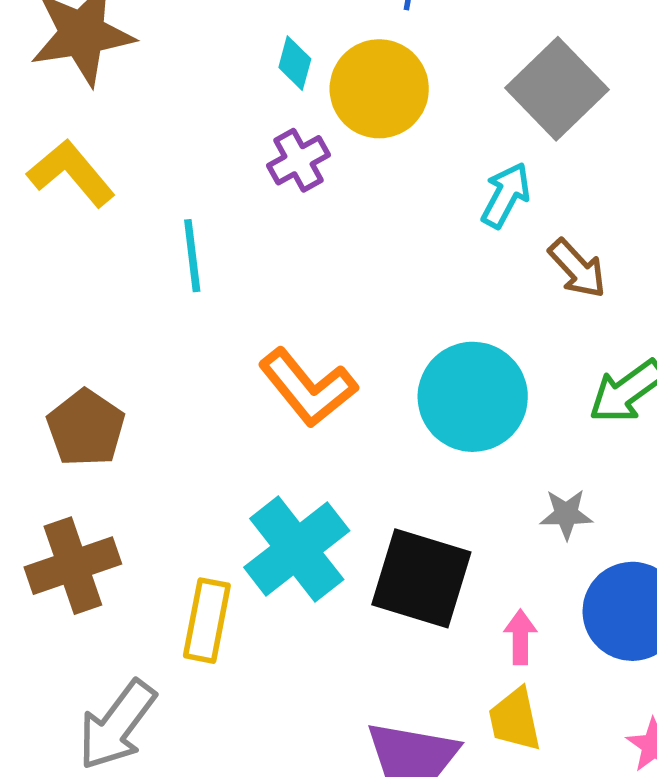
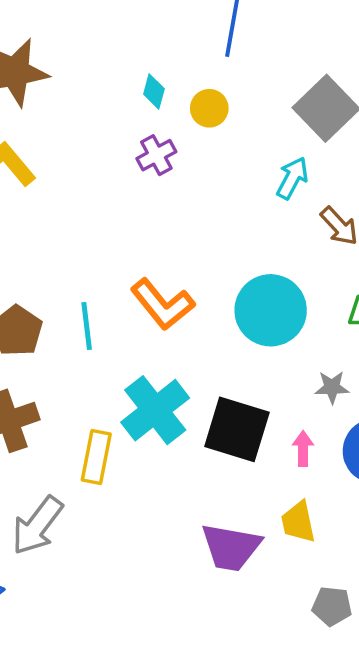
yellow circle: (379, 89) -> (209, 108), size x0.6
cyan line: (192, 256) -> (87, 326), moved
pink arrow: (520, 637) -> (303, 449), moved

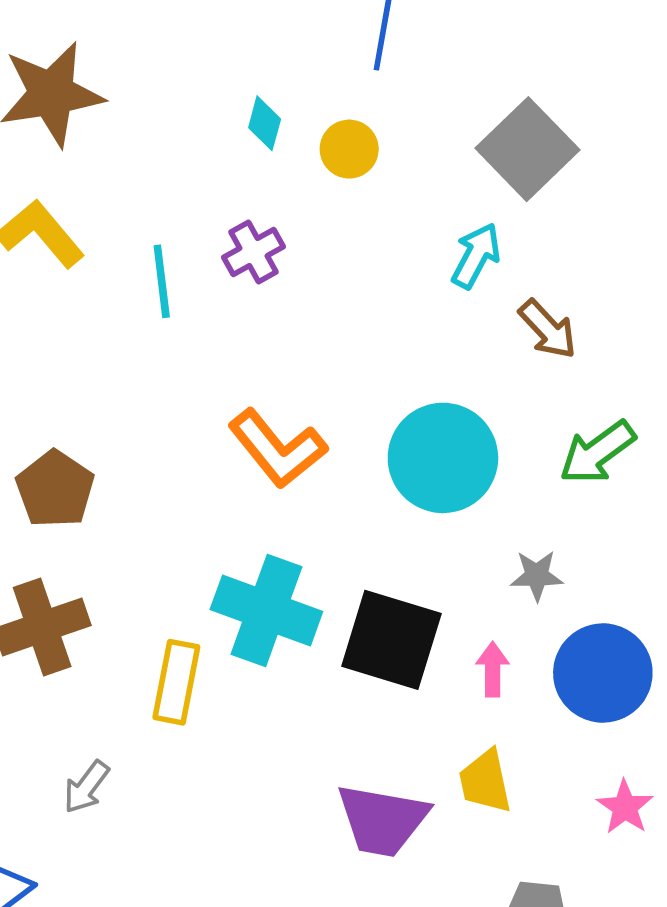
purple cross: (156, 155) -> (254, 252), moved
cyan line: (87, 326) -> (162, 281), moved
cyan cross: (155, 410) -> (266, 610), turned -32
gray arrow: (37, 526) -> (86, 787), size x0.6

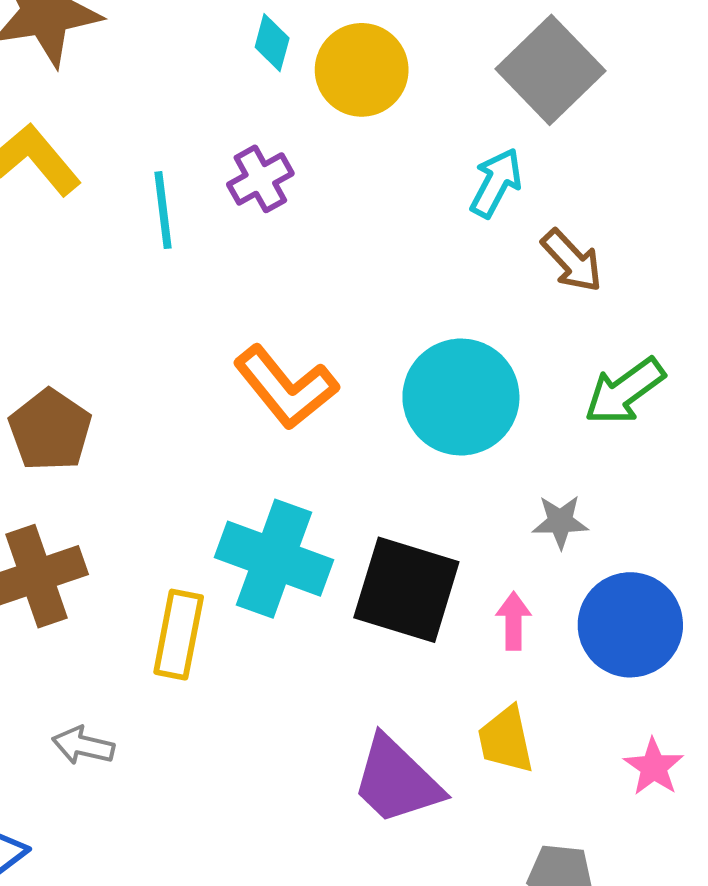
yellow circle: (349, 149) -> (362, 70), size x1.5
gray arrow: (86, 787) -> (83, 746), turned 66
purple trapezoid: (382, 820) -> (397, 781), turned 34

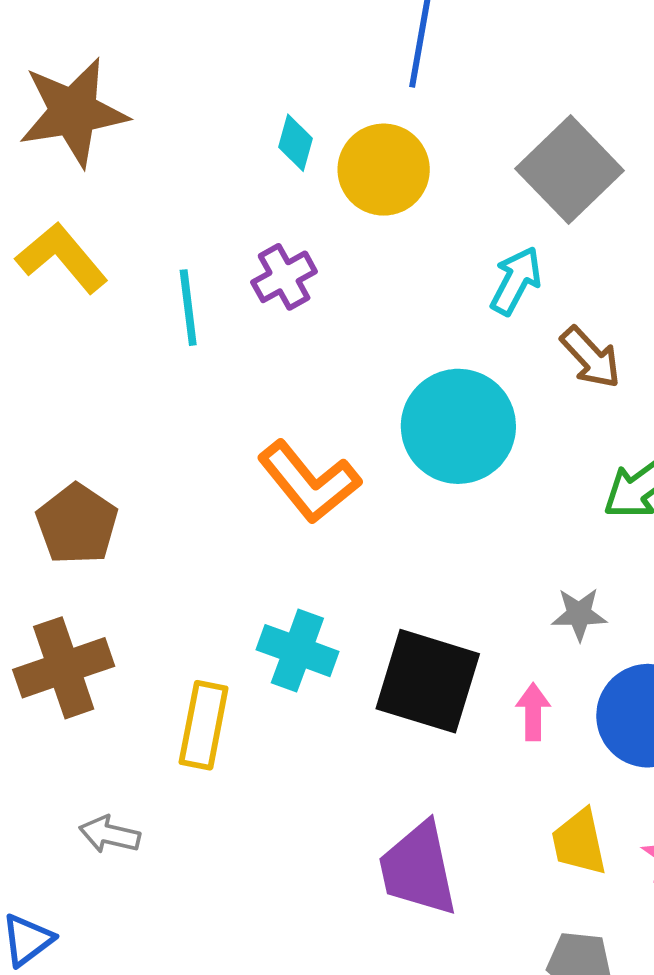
cyan circle: (461, 397) -> (458, 426), moved
cyan cross: (274, 559) -> (297, 651), size x0.7
yellow trapezoid: (506, 740) -> (579, 842), moved
purple trapezoid: (397, 781) -> (418, 869), turned 34

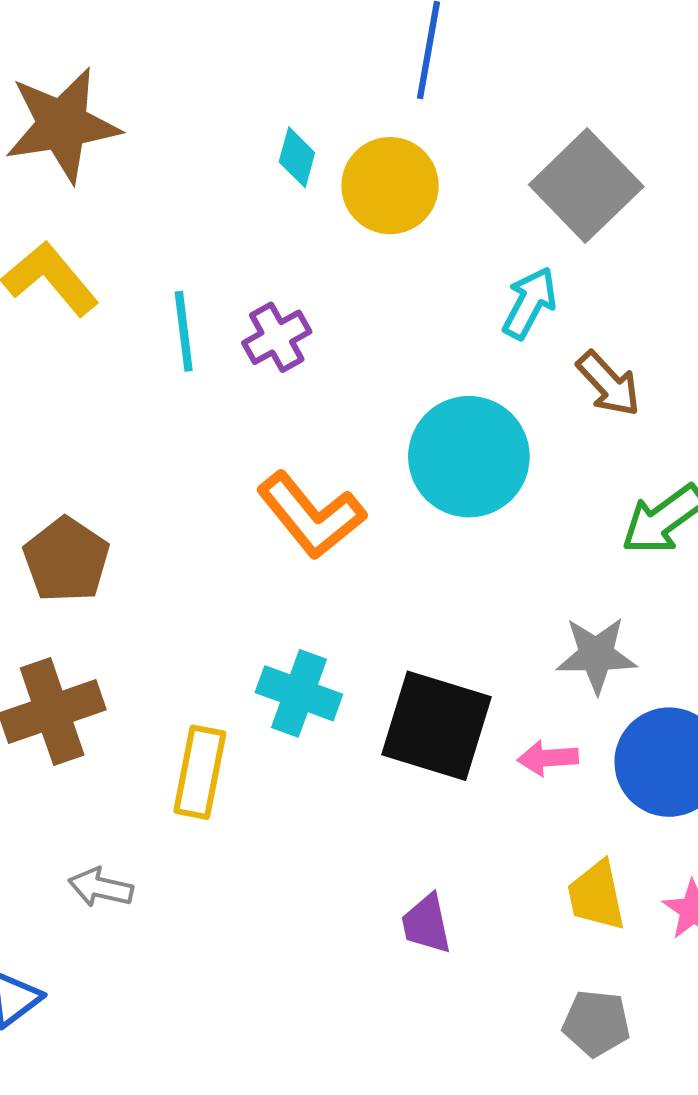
purple cross: (284, 277) -> (277, 337), moved
gray star: (579, 614) -> (596, 655), size x1.4
pink arrow: (533, 712) -> (548, 758), turned -94
purple trapezoid: (418, 869) -> (426, 924), size x0.6

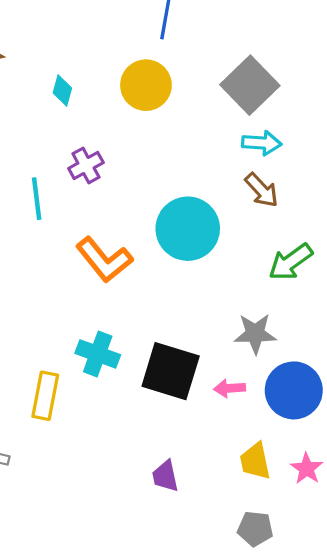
cyan diamond: (297, 157) -> (62, 91), moved
cyan arrow: (530, 303) -> (262, 143), moved, turned 66
cyan line: (184, 331) -> (37, 199), moved

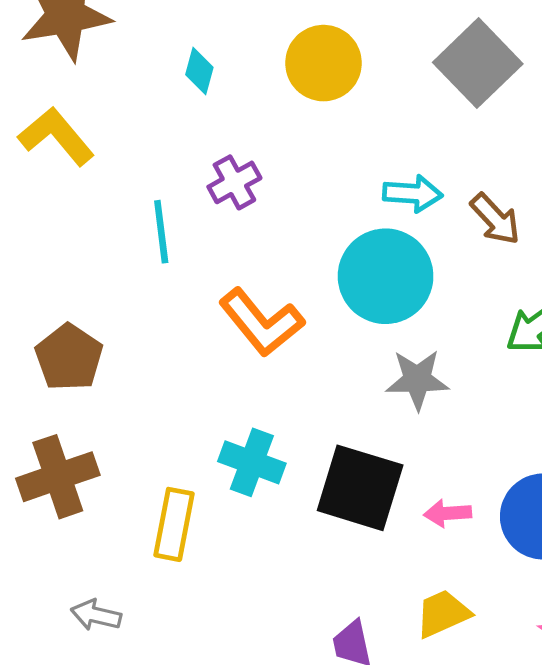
cyan arrow: (262, 143) -> (413, 194), moved
gray star: (255, 334) -> (417, 380), moved
yellow trapezoid: (255, 461) -> (443, 613), moved, turned 78

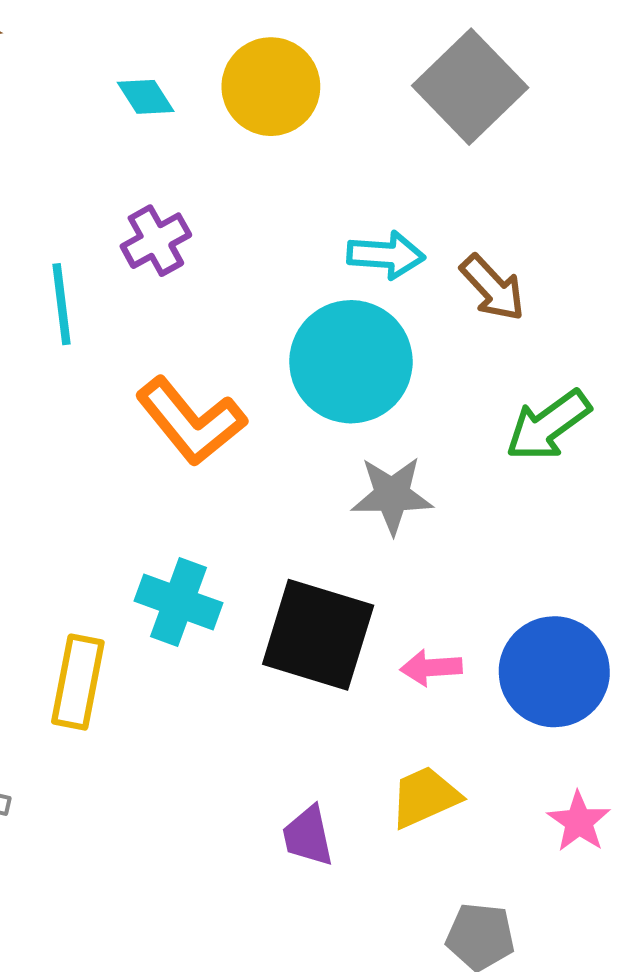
cyan diamond: (199, 71) -> (146, 97), moved, turned -48

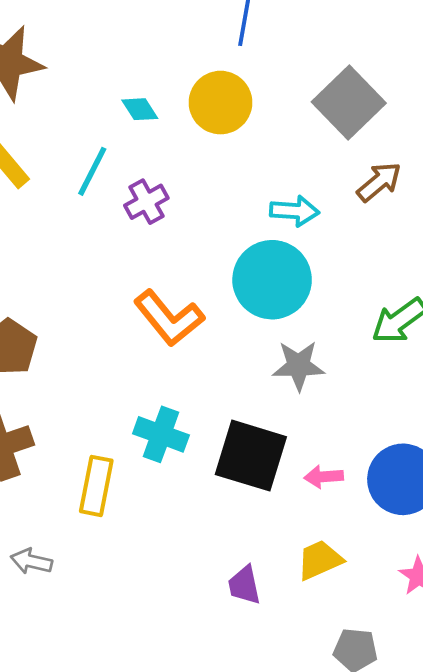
brown arrow: (493, 288) -> (379, 182), moved, turned -87
cyan line: (61, 304) -> (92, 171), moved, turned 34

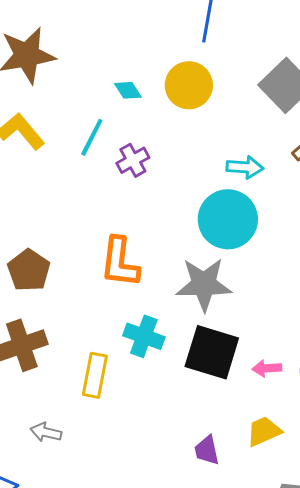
orange L-shape: (169, 318) -> (120, 262), moved, turned 46
gray star: (298, 366) -> (204, 284), moved, size x1.4

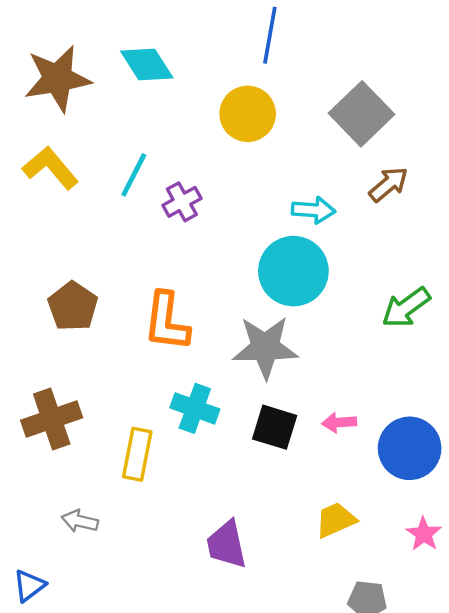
cyan diamond: (128, 90) -> (147, 65), moved, size x1.6
brown pentagon: (29, 270) -> (73, 306), moved
black square: (212, 352) -> (275, 427), size x0.7
pink arrow: (267, 368) -> (339, 422), moved
purple trapezoid: (207, 450) -> (227, 545), moved, size x1.4

